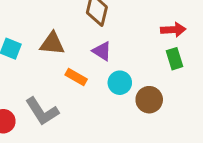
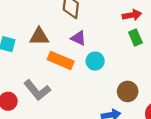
orange rectangle: (76, 77) -> (61, 60), size x1.5
brown circle: (149, 100) -> (128, 91), moved

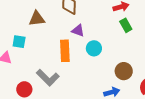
brown triangle: (39, 37) -> (37, 19), moved
orange rectangle: (61, 60) -> (65, 51), turned 70

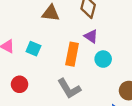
cyan square: (19, 42) -> (33, 49), moved
gray L-shape: (48, 78) -> (69, 89), moved

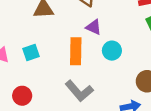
cyan square: (33, 49) -> (31, 53), turned -32

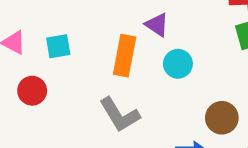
red circle: (22, 96) -> (32, 91), moved

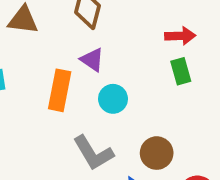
gray L-shape: (120, 115) -> (93, 153), moved

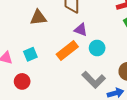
orange rectangle: (60, 90) -> (67, 51), turned 55

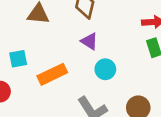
orange rectangle: (67, 51) -> (52, 74), moved

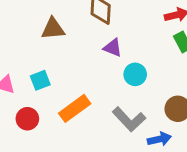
orange rectangle: (52, 74) -> (75, 108), moved

